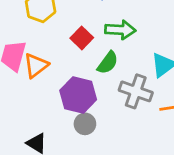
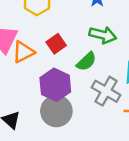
red square: (82, 38) -> (56, 44), moved
gray circle: (85, 124) -> (56, 111), size x1.6

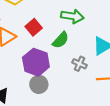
gray cross: (106, 91) -> (79, 64), size x0.6
gray circle: (56, 111) -> (39, 84), size x0.7

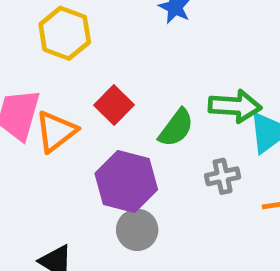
green arrow: (72, 16) -> (235, 106), moved
gray cross: (79, 64) -> (223, 176), turned -32

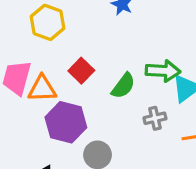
orange triangle: (56, 131) -> (42, 89), turned 36
purple hexagon: (126, 182) -> (66, 122), moved

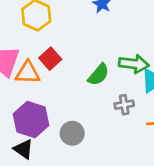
red square: (81, 71) -> (50, 59), moved
purple hexagon: (66, 122) -> (31, 120), moved

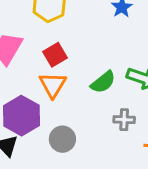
orange triangle: (28, 73) -> (53, 85), moved, turned 48

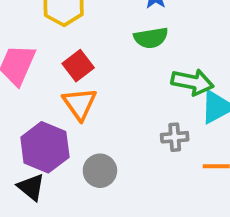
green semicircle: (103, 82) -> (151, 38), moved, turned 36

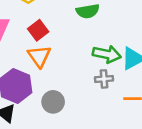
green arrow: (192, 82) -> (107, 54), moved

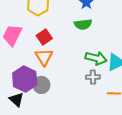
gray circle: (53, 102) -> (41, 85), moved

